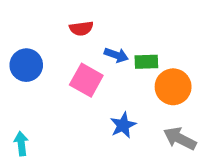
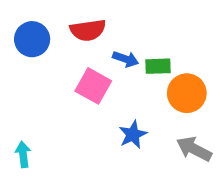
red semicircle: (81, 28) -> (88, 30), size x1.4
blue circle: (26, 65) -> (32, 39), moved

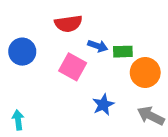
blue circle: (32, 39) -> (22, 52), moved

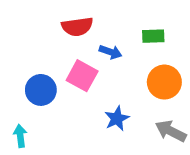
blue circle: (22, 52) -> (41, 90), moved
green rectangle: (123, 52) -> (153, 36), moved

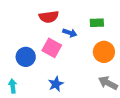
blue star: (117, 118) -> (56, 84), moved

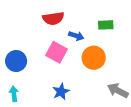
orange circle: (104, 52) -> (94, 58), moved
blue circle: (26, 57) -> (16, 61), moved

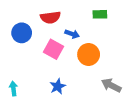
green rectangle: (106, 25) -> (100, 14), moved
blue circle: (16, 61) -> (22, 33), moved

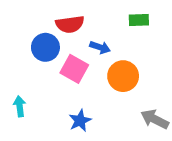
blue circle: (22, 33) -> (45, 47), moved
cyan arrow: (13, 88) -> (20, 106), moved

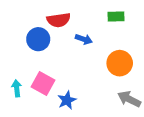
pink square: (74, 69) -> (43, 83), moved
orange circle: (123, 76) -> (120, 63), moved

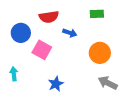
blue circle: (38, 39) -> (21, 33), moved
pink square: (43, 83) -> (42, 50), moved

